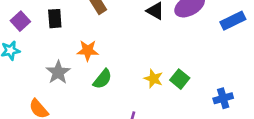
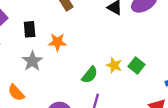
black rectangle: (55, 19) -> (30, 29), moved
green semicircle: (102, 79) -> (90, 75), moved

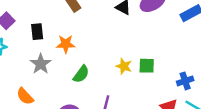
green square: (137, 65) -> (147, 66), turned -35
green semicircle: (90, 75) -> (81, 74), moved

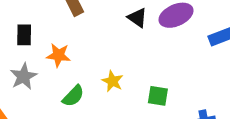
yellow star: (124, 66) -> (112, 81), moved

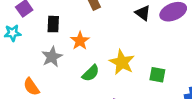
orange star: (58, 55) -> (80, 41), turned 30
yellow star: (112, 81) -> (122, 62), size x1.5

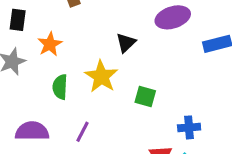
black triangle: (143, 13) -> (126, 43), moved, turned 35
green semicircle: (91, 73) -> (60, 87), turned 132

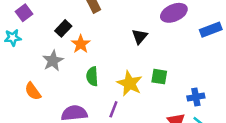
black rectangle: (18, 20) -> (63, 28), moved, turned 42
yellow star: (101, 76) -> (130, 83), moved

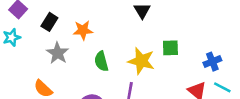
black rectangle: (63, 28) -> (49, 22), moved
orange star: (81, 44) -> (83, 30), turned -30

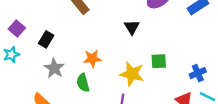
orange star: (83, 30) -> (92, 59), moved
green semicircle: (101, 61) -> (83, 83), moved

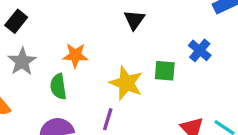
blue cross: (198, 73) -> (200, 50), moved, turned -35

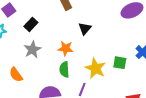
black triangle: (134, 20) -> (85, 29), moved
green semicircle: (58, 86) -> (64, 69), moved

